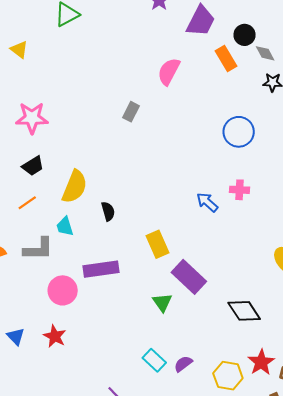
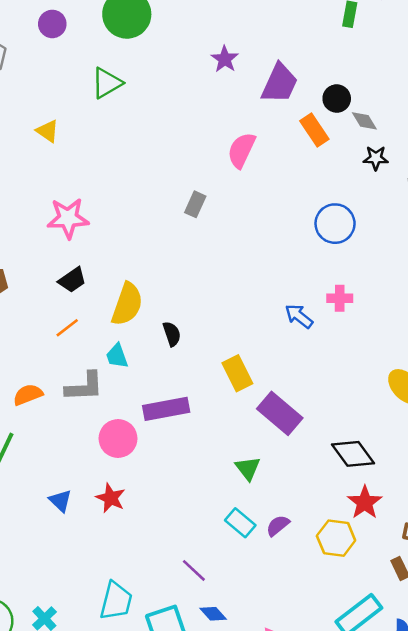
green triangle: (162, 302) -> (248, 468), moved
red star: (261, 362) -> (365, 503), moved

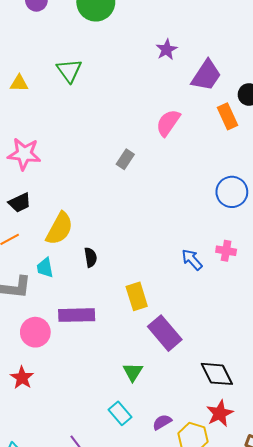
green triangle: (107, 83) -> (69, 71), moved, turned -44
yellow triangle: (48, 131) -> (19, 83), turned -42
purple semicircle: (278, 526) -> (162, 422), moved

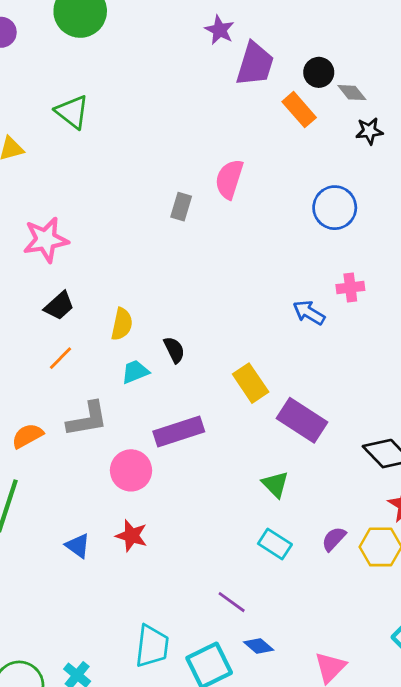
purple star: (167, 50) -> (220, 30), moved
pink semicircle: (168, 123) -> (229, 179), moved
yellow semicircle: (59, 229) -> (122, 324), size x0.7
cyan trapezoid: (45, 268) -> (135, 372), moved, turned 95

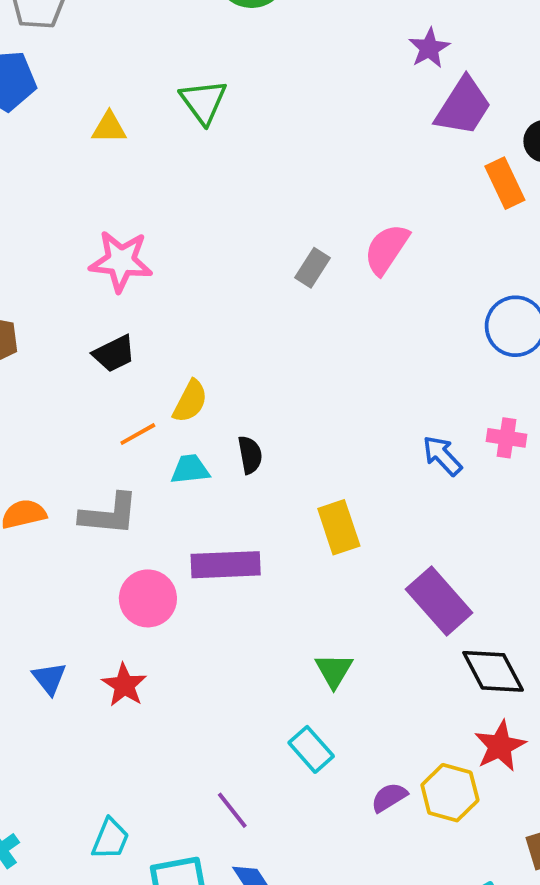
orange line: (60, 358) -> (138, 434), moved
purple rectangle: (302, 420) -> (439, 601), moved
purple semicircle: (334, 539) -> (389, 797), moved
cyan trapezoid: (152, 646) -> (110, 839), size x0.7

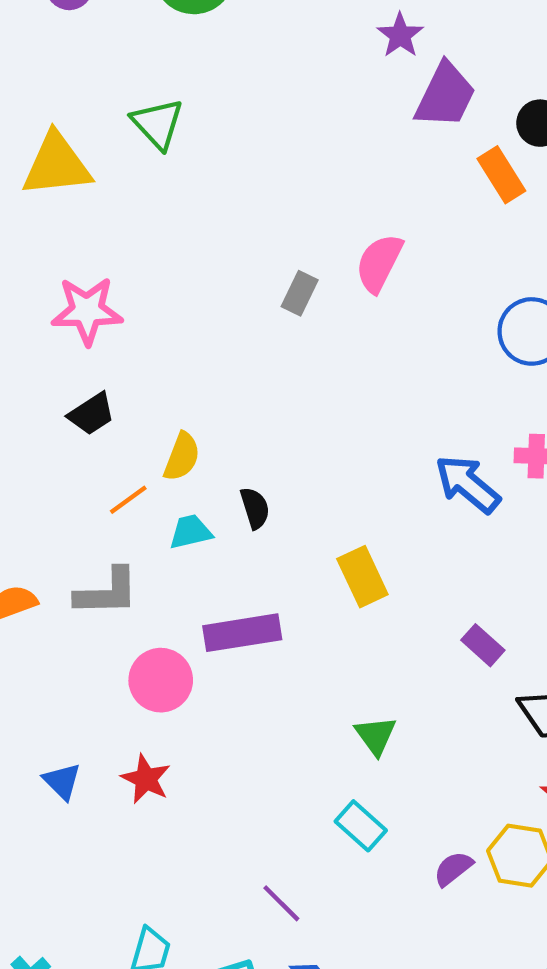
yellow triangle: (109, 128) -> (57, 165), size x1.8
blue arrow: (442, 456) -> (468, 484), size x1.4
purple rectangle: (439, 601) -> (483, 645), size x0.6

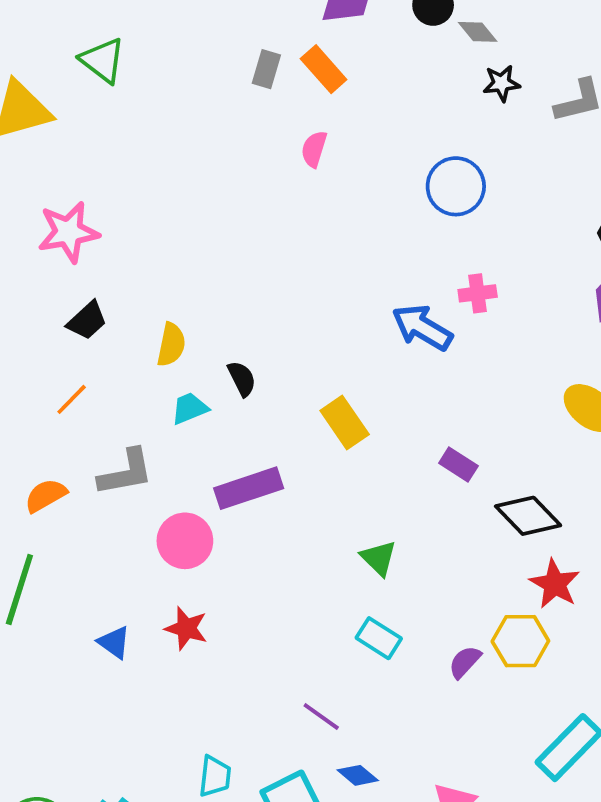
orange rectangle: (501, 175) -> (324, 69), moved
pink semicircle: (379, 263) -> (314, 149), size x0.7
gray rectangle: (300, 293) -> (266, 69), moved
orange line: (128, 500) -> (72, 399), moved

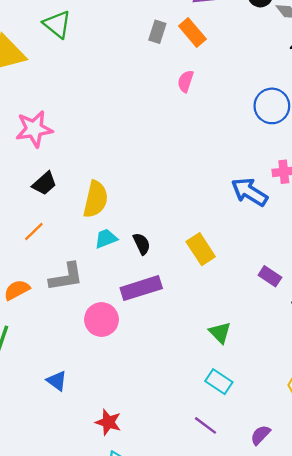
yellow semicircle: (171, 345) -> (96, 199), size x1.4
black semicircle: (242, 379) -> (142, 244), moved
red star: (186, 628) -> (108, 422), moved
purple semicircle: (465, 662) -> (260, 435), moved
purple line: (321, 716) -> (205, 425), moved

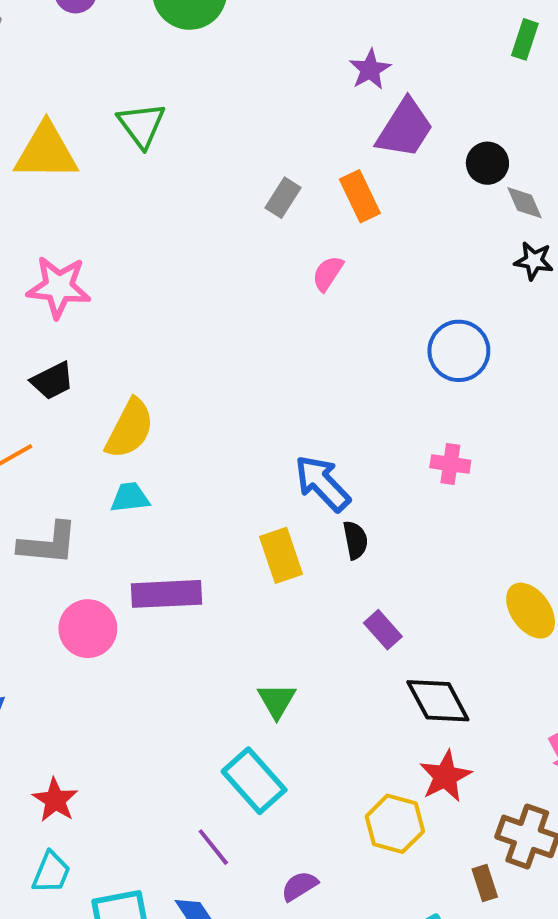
gray rectangle: (157, 32) -> (283, 198), moved
blue arrow: (249, 192) -> (322, 483), moved
black semicircle: (142, 244) -> (355, 540), moved
cyan rectangle: (219, 382) -> (254, 781), size x1.4

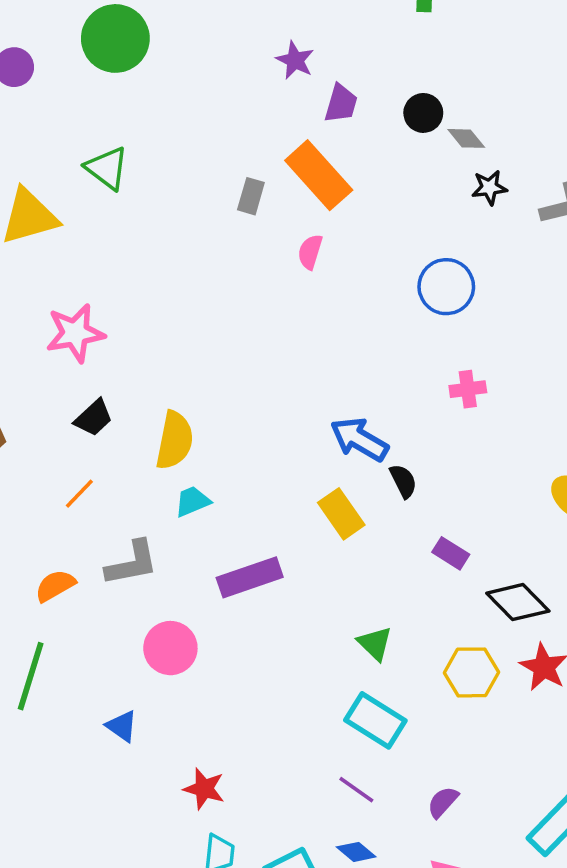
purple trapezoid: (405, 128) -> (341, 104), size x0.7
orange rectangle: (360, 196) -> (319, 175), size x1.5
pink circle: (88, 629) -> (170, 648), moved
yellow hexagon: (395, 824) -> (471, 672), moved

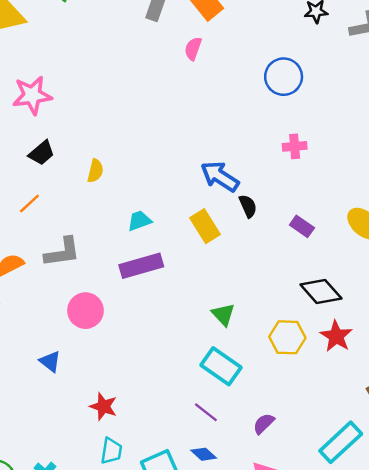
yellow semicircle: (174, 440) -> (95, 171), size x0.6
cyan trapezoid: (192, 501) -> (139, 221), moved
purple rectangle: (451, 553) -> (302, 226), moved

